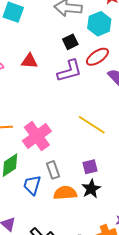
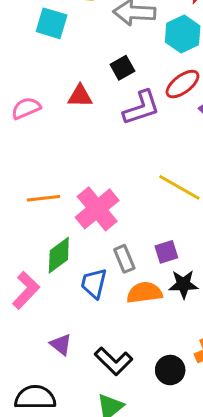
black square: (70, 42) -> (122, 68), moved
purple square: (90, 167) -> (166, 252), moved
black star: (91, 189) -> (183, 284), turned 30

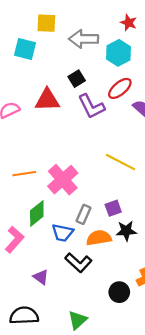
red triangle: (80, 96) -> (47, 100), size x1.4
purple L-shape: (141, 108) -> (91, 106), turned 84
gray rectangle: (124, 259) -> (83, 214), turned 48
blue trapezoid: (94, 283) -> (63, 233), turned -90
black L-shape: (114, 361) -> (78, 263), moved

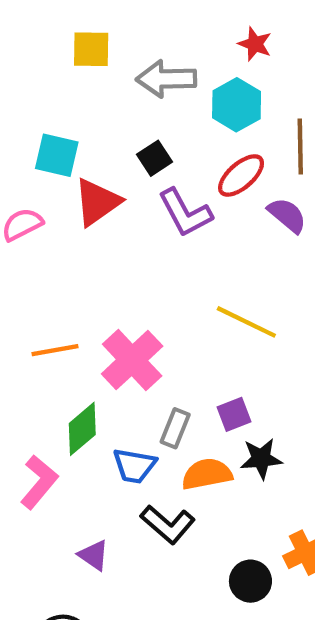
cyan square: (25, 49) -> (57, 155), moved
red triangle: (47, 100) -> (97, 202), turned -32

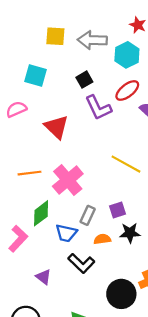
yellow square: (91, 49) -> (55, 36), moved
red triangle: (97, 202) -> (56, 127), moved, turned -44
orange semicircle: (207, 474) -> (102, 239), size x0.7
black circle: (250, 581) -> (121, 294), size x1.4

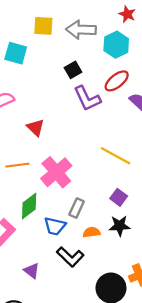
cyan square: (35, 75) -> (16, 53), moved
red triangle: (56, 127) -> (35, 128), moved, size x0.7
purple square: (117, 210) -> (119, 197), moved, turned -35

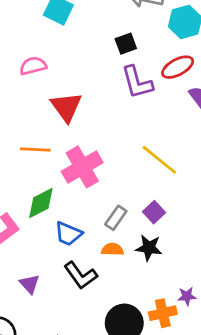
red triangle: (35, 128) -> (66, 107), size x1.4
gray rectangle: (77, 208) -> (116, 218), moved

